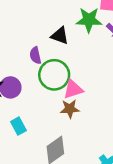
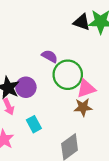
black triangle: (60, 36) -> (82, 22), moved
purple semicircle: (35, 55) -> (50, 56), turned 133

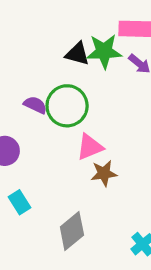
green circle: (68, 75) -> (67, 106), moved
brown star: (83, 107) -> (104, 173), moved

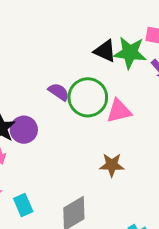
pink triangle: (90, 147) -> (119, 111), moved
cyan rectangle: (19, 202) -> (23, 205), moved

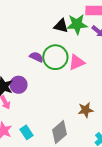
brown star: (112, 165) -> (86, 110), moved

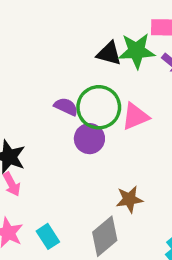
purple circle: (18, 85) -> (89, 139), moved
brown star: (86, 110) -> (129, 199), moved

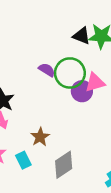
purple circle: (89, 139) -> (82, 91), moved
brown star: (129, 199) -> (40, 137), moved, turned -30

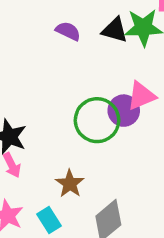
purple semicircle: (47, 70) -> (68, 31), moved
green circle: (70, 73) -> (97, 120), moved

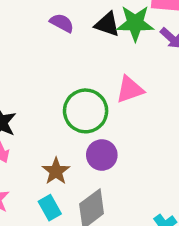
purple circle: (124, 111) -> (102, 155), moved
cyan rectangle: (49, 220) -> (50, 208), moved

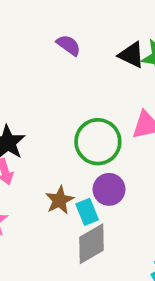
purple semicircle: (62, 23) -> (69, 45), moved
cyan rectangle: (50, 208) -> (87, 212), moved

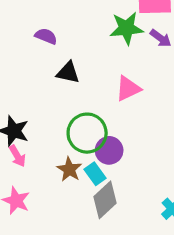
black triangle: (131, 55) -> (68, 73), moved
green circle: (98, 142) -> (87, 133), moved

